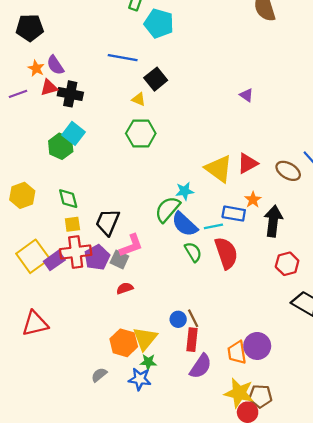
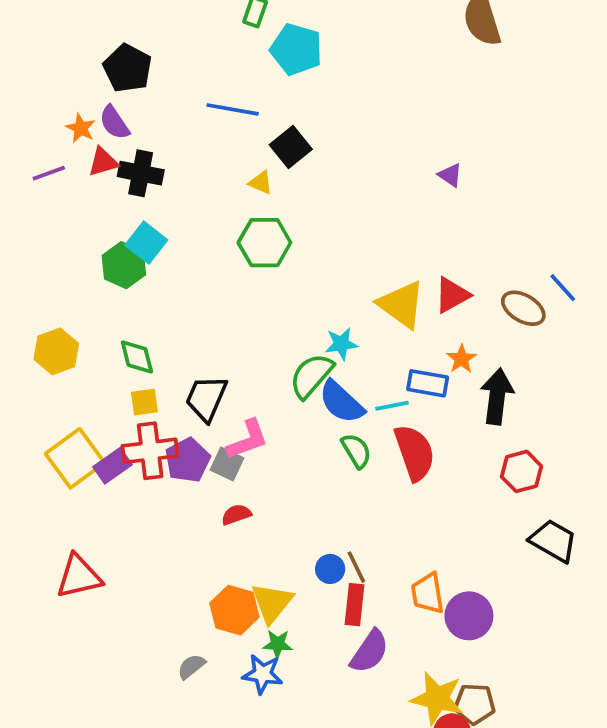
black pentagon: (30, 28) -> (128, 68), moved, turned 30
orange trapezoid: (237, 352) -> (428, 593), moved

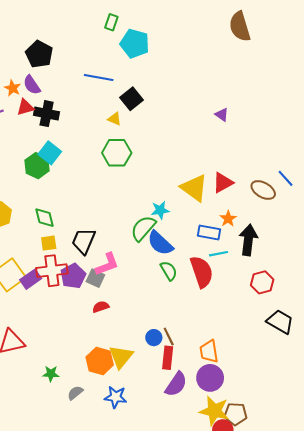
cyan line: (392, 406) -> (219, 254), moved
purple circle: (469, 616) -> (210, 378), moved
green star: (278, 644) -> (51, 374), moved

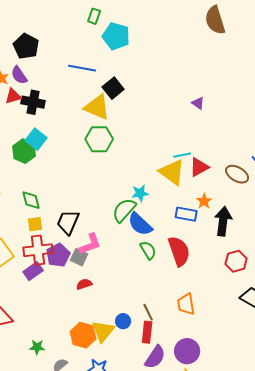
yellow triangle: (115, 119) -> (97, 107), size x2.0
cyan line: (219, 254) -> (182, 155), moved
purple rectangle: (31, 279) -> (33, 271), moved
blue circle: (154, 338) -> (123, 321), moved
orange trapezoid: (209, 351) -> (186, 304), moved

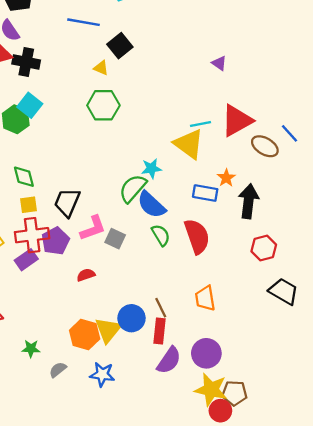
yellow triangle: (97, 107) -> (101, 68), size x0.5
red triangle: (199, 167) -> (237, 121), moved, size x1.4
gray square: (79, 257) -> (115, 239), moved
blue circle: (123, 321) -> (131, 318), size x1.5

